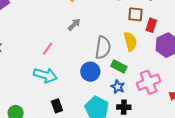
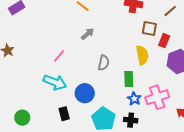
gray semicircle: (103, 48) -> (104, 63), moved, size x0.7
green rectangle: (119, 66) -> (129, 79), turned 56
blue circle: (90, 72) -> (85, 93), moved
blue star: (118, 87) -> (134, 99), moved

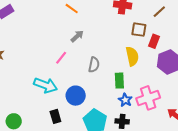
pink line: (59, 56) -> (61, 58), moved

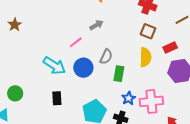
brown square: (139, 30) -> (148, 31), moved
red rectangle: (154, 41) -> (170, 48), turned 32
green rectangle: (119, 81) -> (119, 74), moved
blue circle: (76, 96) -> (83, 68), moved

